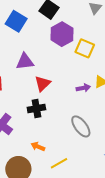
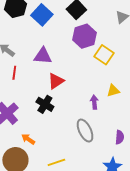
purple arrow: (83, 88) -> (94, 102), moved, turned -96
black cross: (36, 108) -> (45, 104), turned 30
orange arrow: (38, 147) -> (28, 139), moved

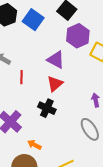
purple triangle: (43, 56) -> (56, 60), moved, turned 30
red line: (14, 73) -> (22, 77), moved

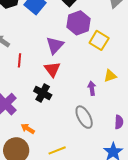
purple triangle: (56, 60) -> (55, 45), turned 42
red triangle: (55, 84) -> (52, 69), turned -30

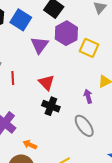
purple triangle: (55, 45) -> (39, 45), moved
black cross: (43, 93) -> (51, 106), moved

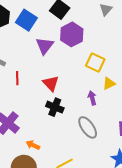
yellow square: (89, 48) -> (95, 63), moved

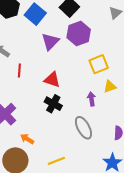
yellow square: (95, 63) -> (99, 64), turned 36
red triangle: (51, 83) -> (52, 80), turned -36

